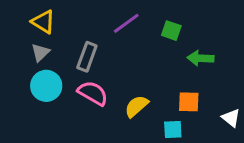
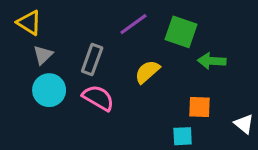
yellow triangle: (43, 22) -> (29, 23), moved
green square: (171, 31) -> (181, 32), size x1.5
yellow semicircle: (136, 106) -> (147, 72), moved

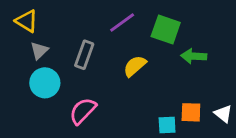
pink semicircle: (98, 98) -> (83, 111), moved, turned -76
orange square: (199, 107) -> (191, 112), moved

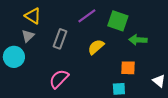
yellow triangle: (27, 21) -> (33, 16), moved
cyan circle: (45, 83) -> (14, 57), moved
orange square: (191, 112) -> (128, 68), moved

